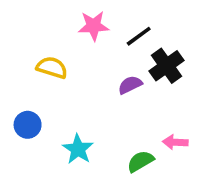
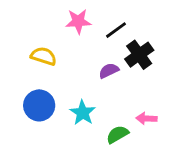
blue circle: (28, 125) -> (39, 105), moved, size x1.4
cyan star: (78, 149) -> (83, 113), moved

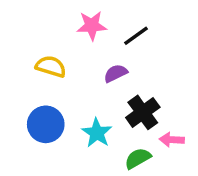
black cross: (139, 55) -> (143, 112), moved
purple semicircle: (109, 71) -> (116, 73), moved

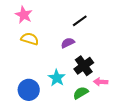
pink star: (92, 26) -> (24, 15), moved, turned 30
blue circle: (46, 124) -> (29, 90), moved

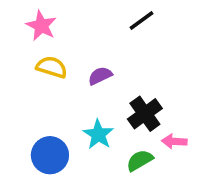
black line: (80, 21) -> (141, 20), moved
purple semicircle: (68, 43) -> (100, 76), moved

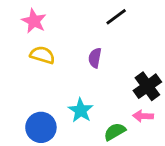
purple semicircle: (100, 76) -> (95, 58), moved, turned -54
black cross: (145, 114) -> (147, 86), moved

